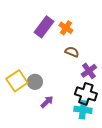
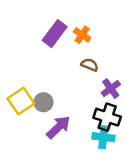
purple arrow: (47, 102) -> (58, 127), size x1.5

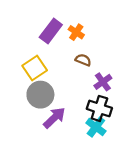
yellow square: (21, 101) -> (35, 68), moved
gray circle: (43, 102) -> (40, 95), size x1.5
cyan cross: (103, 137) -> (96, 127), turned 30

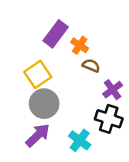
orange cross: (76, 32) -> (80, 45), moved
purple arrow: (54, 118) -> (38, 135), moved
cyan cross: (96, 127) -> (80, 140), moved

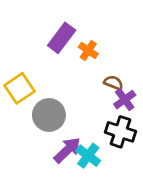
brown semicircle: (91, 66) -> (113, 83), moved
yellow square: (38, 74) -> (19, 88), moved
purple arrow: (38, 135) -> (67, 150), moved

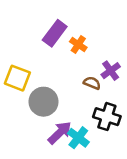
brown semicircle: (113, 83) -> (92, 83), moved
yellow square: (19, 88) -> (17, 78), turned -35
purple cross: (125, 100) -> (111, 71), moved

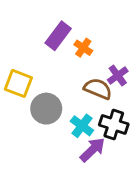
brown semicircle: (92, 83) -> (98, 89), size x1.5
purple arrow: (60, 133) -> (93, 150), moved
cyan cross: (78, 138) -> (82, 126), moved

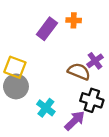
orange cross: (83, 48) -> (74, 20), moved, turned -32
gray circle: (46, 109) -> (16, 86), moved
cyan cross: (82, 126) -> (46, 108), moved

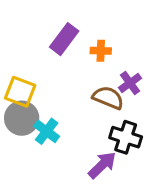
orange cross: (74, 20) -> (101, 51), moved
cyan cross: (46, 108) -> (47, 131), moved

